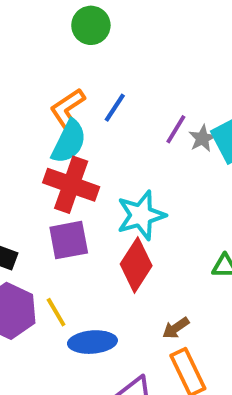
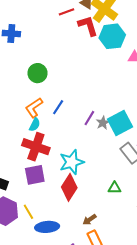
green circle: (91, 25) -> (37, 73), moved
cyan semicircle: (69, 142) -> (35, 125), size x0.6

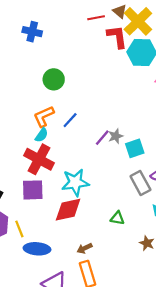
gray star: (103, 123) -> (116, 136), moved
cyan square: (120, 123) -> (135, 148), size x0.7
red diamond: (69, 187) -> (68, 210), turned 36

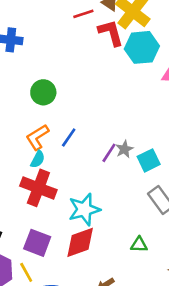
purple square: (33, 190) -> (37, 243), moved, turned 30

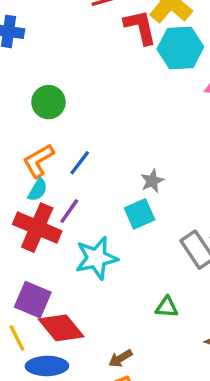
purple line: (109, 153) -> (69, 211), moved
cyan square: (149, 160) -> (140, 214), moved
red diamond: (80, 242) -> (61, 328), moved, turned 68

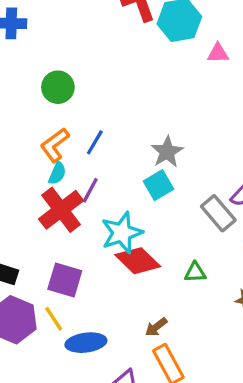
gray star: (152, 181) -> (167, 152), size x1.4
red cross: (37, 228) -> (61, 210), turned 36
red diamond: (61, 328) -> (138, 261), moved

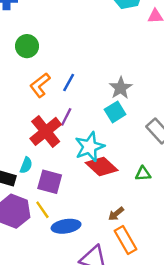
green circle: (58, 87) -> (27, 46), moved
cyan semicircle: (57, 173) -> (26, 165), moved

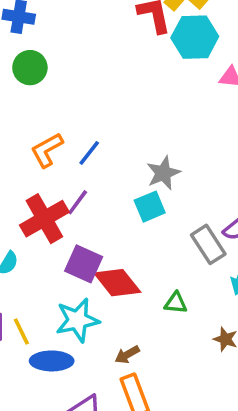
green circle: (27, 46) -> (30, 68), moved
cyan star: (90, 147) -> (77, 320), moved
purple square: (50, 182) -> (84, 264), moved

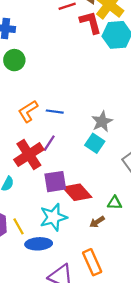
blue line: (89, 153) -> (55, 112), turned 63
cyan square: (150, 207) -> (95, 143), turned -30
purple square: (84, 264) -> (55, 182), turned -30
brown arrow: (127, 355) -> (97, 222), moved

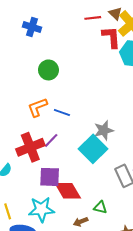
green circle: (14, 60) -> (48, 70), moved
cyan square: (95, 143) -> (93, 149), size x1.5

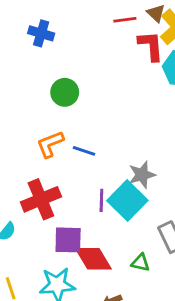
purple line: (51, 140) -> (101, 200), moved, turned -42
green triangle: (100, 207) -> (141, 263), moved

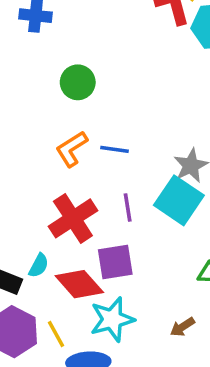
purple line: (101, 200) -> (128, 207), moved
red diamond: (93, 259) -> (79, 284), moved

